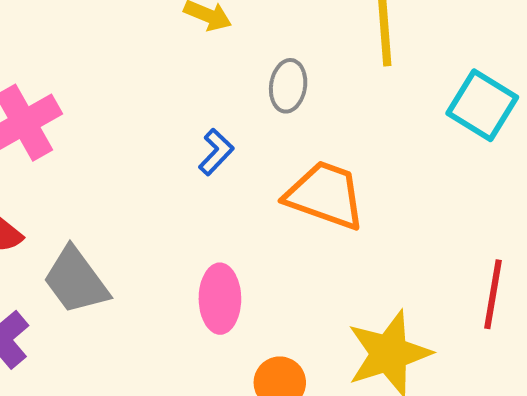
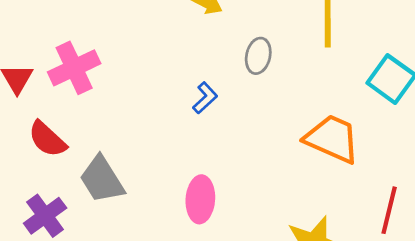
orange trapezoid: (325, 195) -> (332, 139), moved

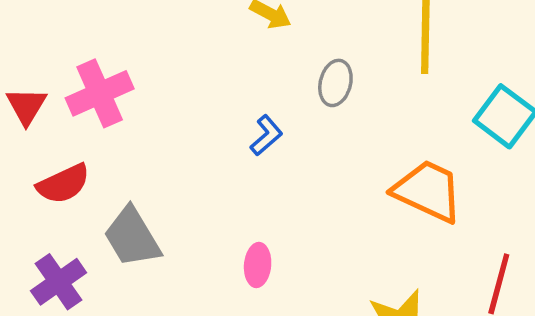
red semicircle: (47, 139) -> (63, 184), turned -69
pink ellipse: (200, 199) -> (258, 265), size x0.7

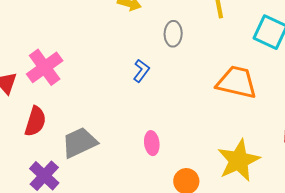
red semicircle: (63, 184) -> (35, 121), turned -36
gray trapezoid: (132, 237) -> (79, 143), turned 108

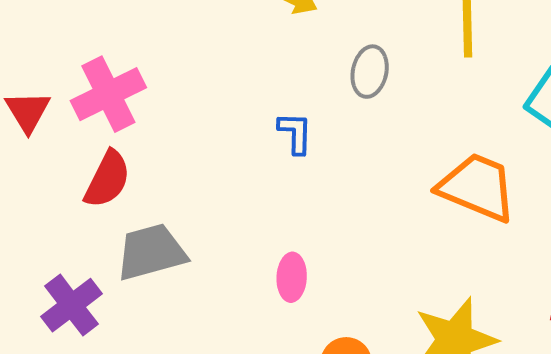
blue L-shape: (141, 71) -> (295, 133), turned -45
red semicircle: (35, 121) -> (107, 179), moved

